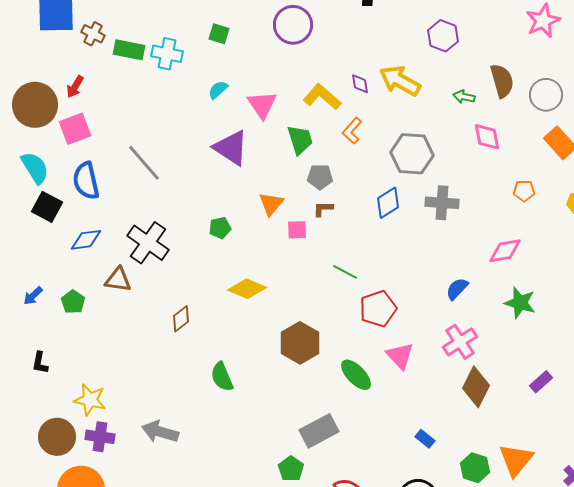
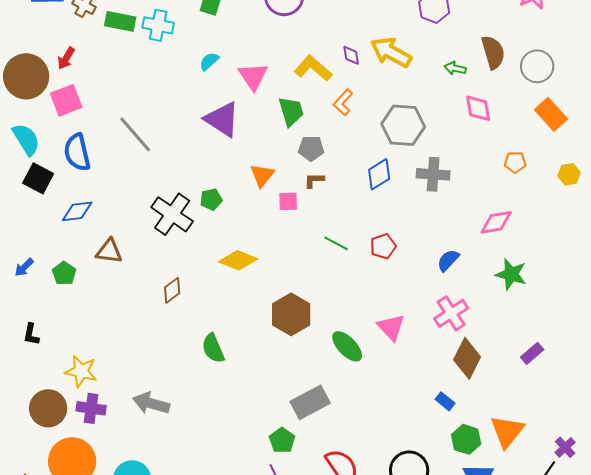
black cross: (148, 243) -> (172, 214), moved
red pentagon: (378, 309) -> (383, 246), moved, size x0.7
blue rectangle: (425, 439) -> (445, 401), moved

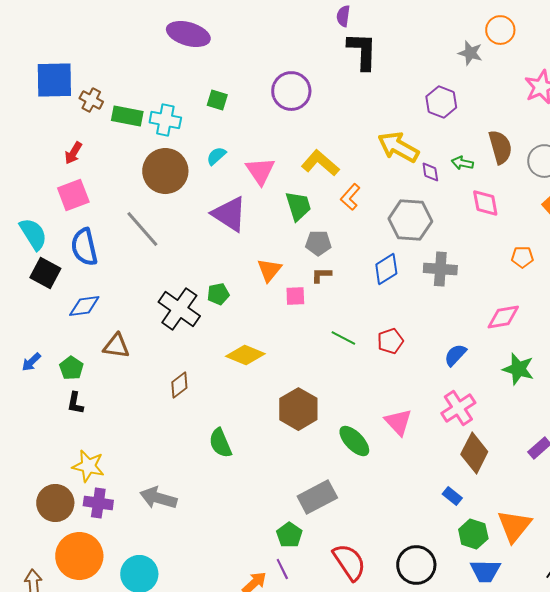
purple diamond: (351, 55) -> (430, 172), moved
brown circle: (26, 76) -> (165, 171), moved
black L-shape: (31, 334) -> (75, 403), moved

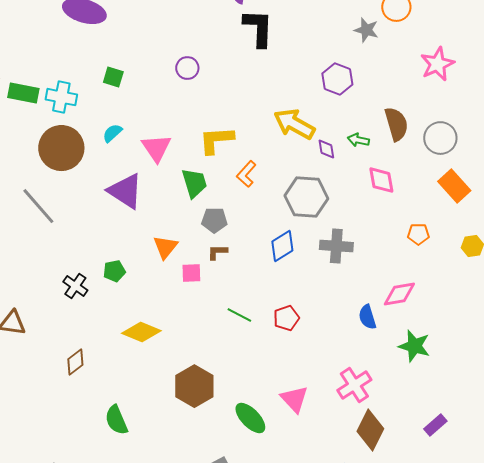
purple circle: (291, 91) -> (187, 68), size x0.6
yellow L-shape: (320, 163) -> (216, 140), turned -45
black cross: (179, 309) -> (75, 286), size x0.6
blue semicircle: (455, 355) -> (367, 317), moved, turned -60

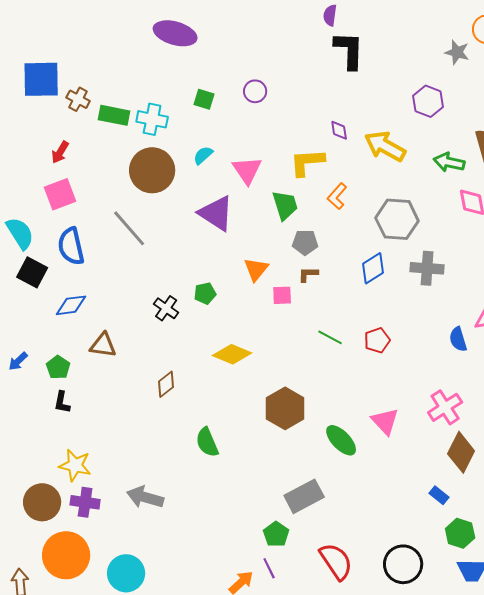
purple circle: (187, 68) -> (255, 91), moved
green arrow: (358, 140) -> (449, 162), size x1.4
purple diamond: (326, 149) -> (339, 130), moved

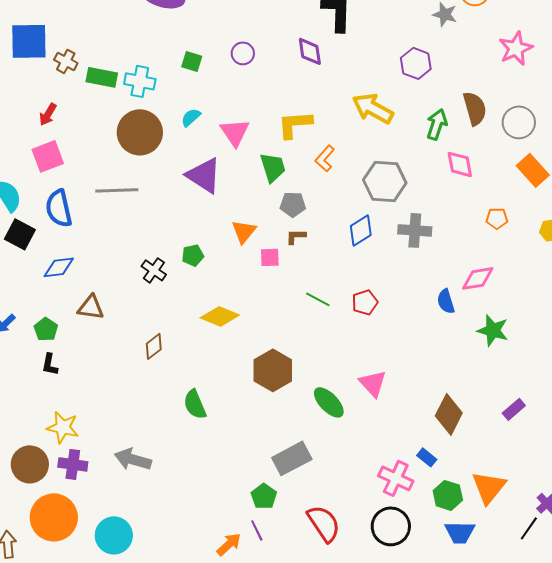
purple diamond: (339, 130) -> (310, 51), moved, size x1.4
green arrow: (449, 162) -> (437, 124), turned 96
gray line: (129, 228) -> (117, 190), turned -51
pink cross: (445, 407) -> (396, 478), moved, turned -32

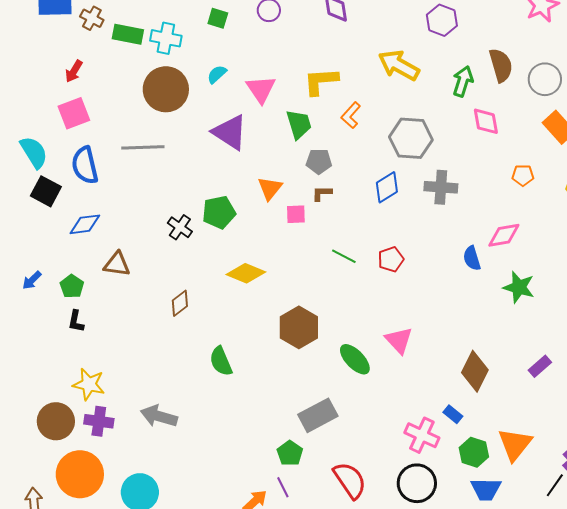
green pentagon: (193, 255) -> (219, 212), size x1.5

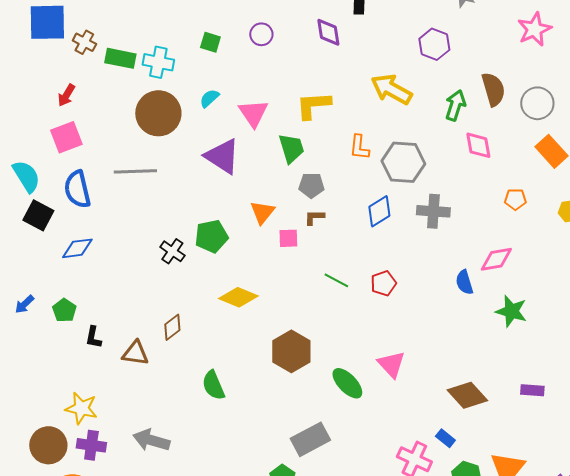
orange L-shape: (351, 115) -> (359, 147), moved, turned -36
brown triangle: (117, 264) -> (135, 353), moved
black L-shape: (76, 321) -> (93, 337), moved
purple rectangle: (540, 366) -> (532, 390), turned 45
brown diamond: (475, 371) -> (467, 395), turned -69

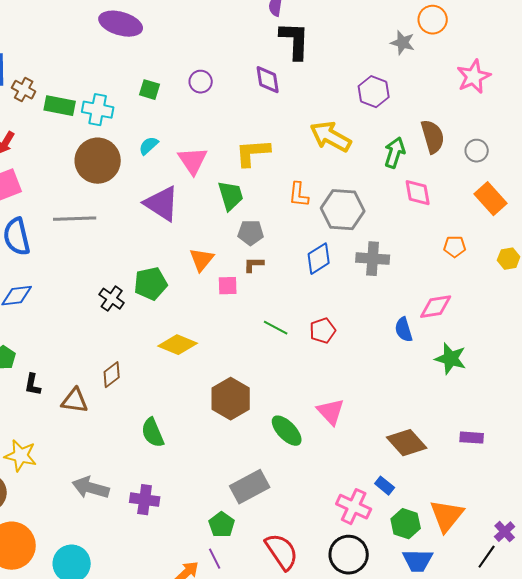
gray circle: (537, 103) -> (477, 151), size x0.7
purple cross: (91, 445) -> (145, 500), moved

